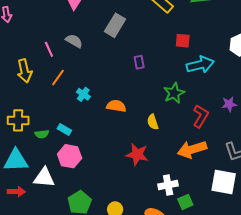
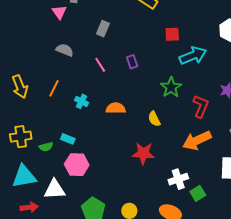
gray rectangle: (115, 25) -> (103, 29), size x0.7
pink line: (49, 49) -> (100, 65), moved

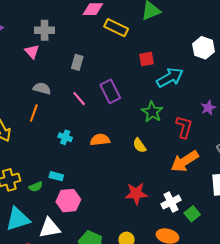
purple rectangle: (132, 62) -> (110, 91), size x1.6
orange line: (54, 88) -> (34, 113), moved
red star: (143, 153) -> (136, 194), moved

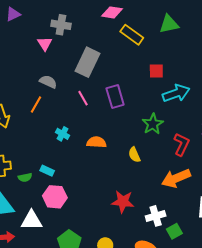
gray rectangle: (77, 62) -> (87, 62), size x1.8

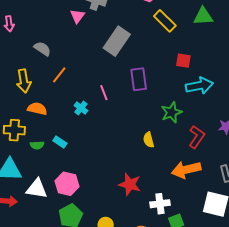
gray semicircle: (48, 82) -> (42, 49), moved
pink line: (83, 98) -> (104, 93), moved
orange semicircle: (96, 142) -> (37, 109), moved
pink hexagon: (55, 197) -> (67, 184), moved

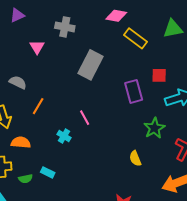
pink triangle: (77, 16) -> (37, 47), moved
purple rectangle: (139, 79) -> (134, 91), moved

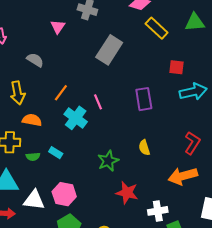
purple rectangle: (134, 91) -> (144, 99), moved
orange line: (38, 106) -> (61, 93), moved
green star: (154, 128) -> (108, 161), moved
cyan cross: (64, 136) -> (76, 118), size x1.6

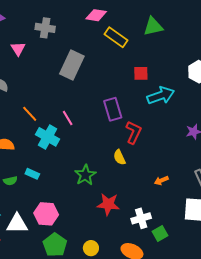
orange line: (61, 93) -> (30, 114), turned -72
red L-shape: (192, 143) -> (134, 132), moved
orange arrow: (183, 176) -> (161, 180), size x0.5

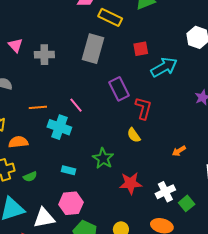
gray cross: (45, 28) -> (44, 55), moved
gray rectangle: (72, 65) -> (93, 49), moved
orange line: (30, 114) -> (38, 107), turned -42
cyan rectangle: (32, 174) -> (69, 170), moved

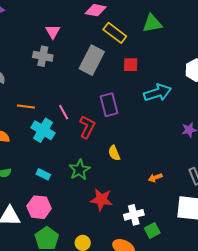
pink triangle: (15, 45) -> (53, 32), moved
red square: (141, 49) -> (131, 65), moved
red L-shape: (143, 108) -> (87, 127), moved

